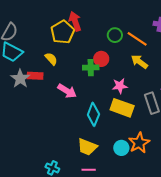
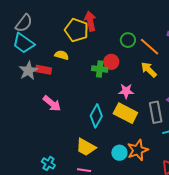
yellow pentagon: (63, 32) -> (77, 30), turned -30
yellow semicircle: (51, 59) -> (62, 55), turned -40
pink arrow: (67, 91) -> (52, 104), moved

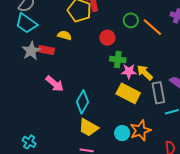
red circle: (111, 62) -> (107, 38), moved
green cross: (100, 69) -> (118, 60), moved
yellow arrow: (149, 70) -> (145, 73), moved
cyan diamond: (96, 116) -> (82, 102), moved
cyan cross: (48, 163) -> (29, 142), moved

